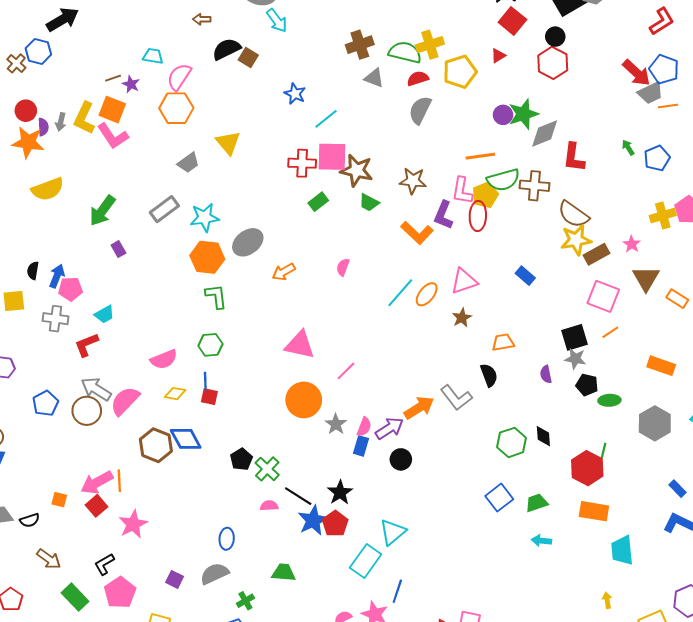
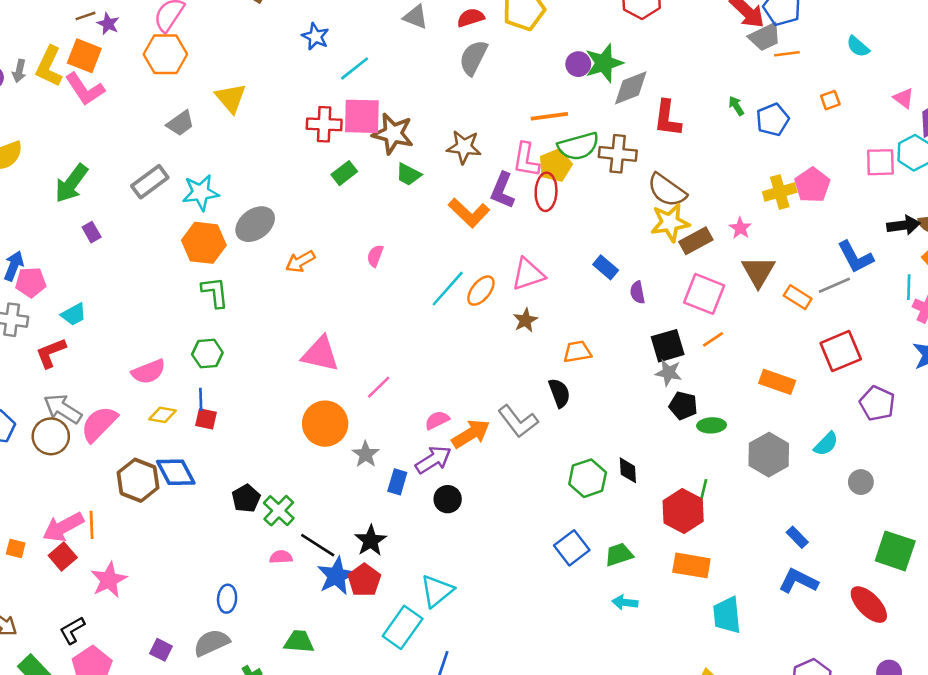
purple semicircle: (546, 374) -> (637, 292), moved
pink semicircle: (364, 427) -> (437, 420), moved, turned -138

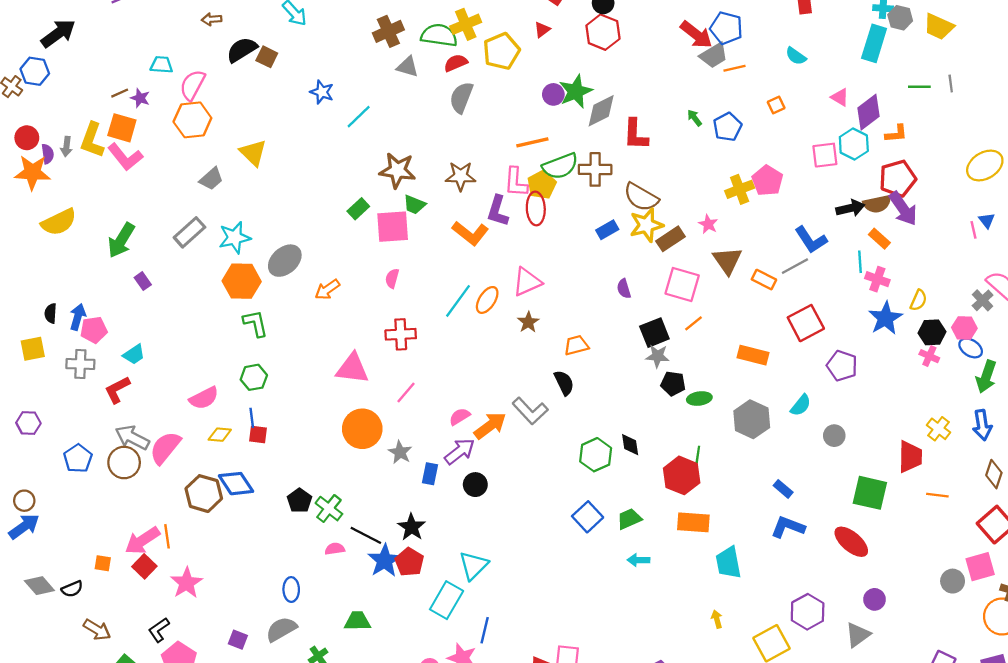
pink square: (362, 116) -> (393, 227), moved
red cross: (324, 124) -> (401, 334), moved
blue rectangle: (606, 267) -> (607, 230), moved, turned -65

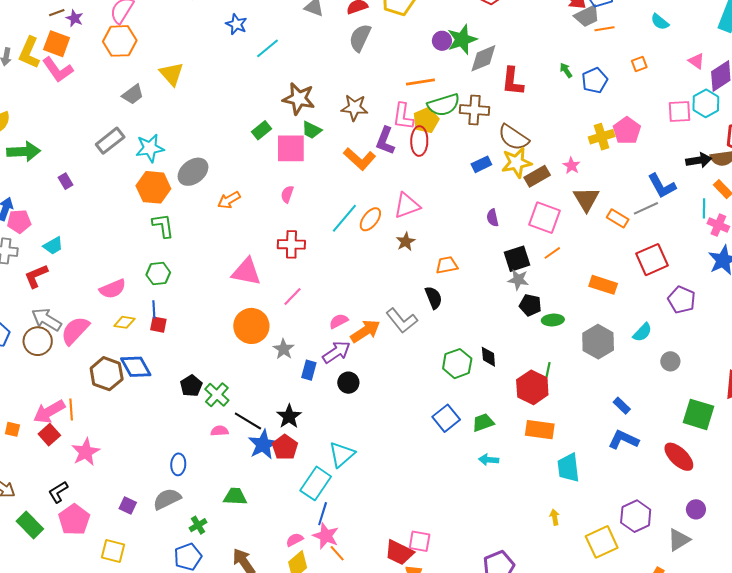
green arrow: (121, 240) -> (24, 152), moved, turned -128
blue line: (485, 630) -> (323, 514), moved

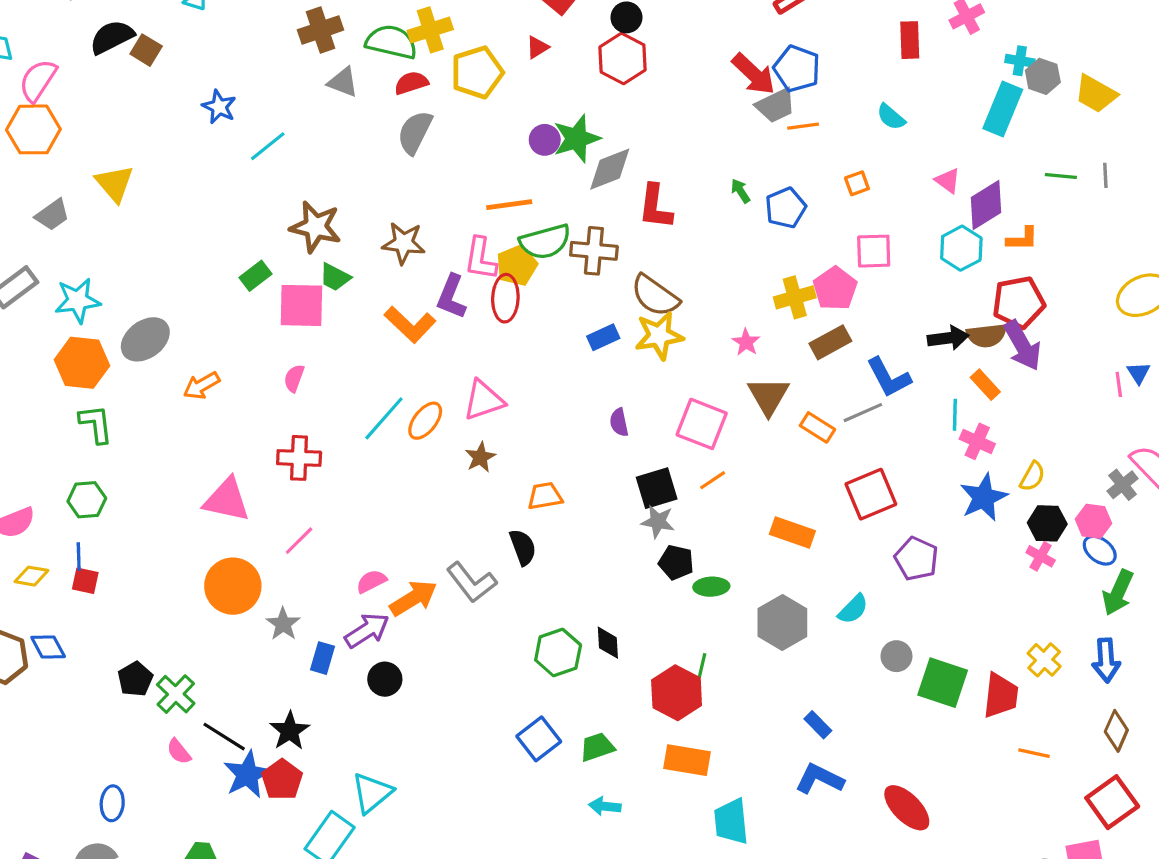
pink square: (680, 112) -> (874, 251), moved
brown rectangle: (537, 176) -> (830, 342), moved
blue diamond: (136, 367) -> (48, 647), size x0.7
green square: (698, 414) -> (943, 683), moved
pink semicircle: (220, 431) -> (179, 751), turned -126

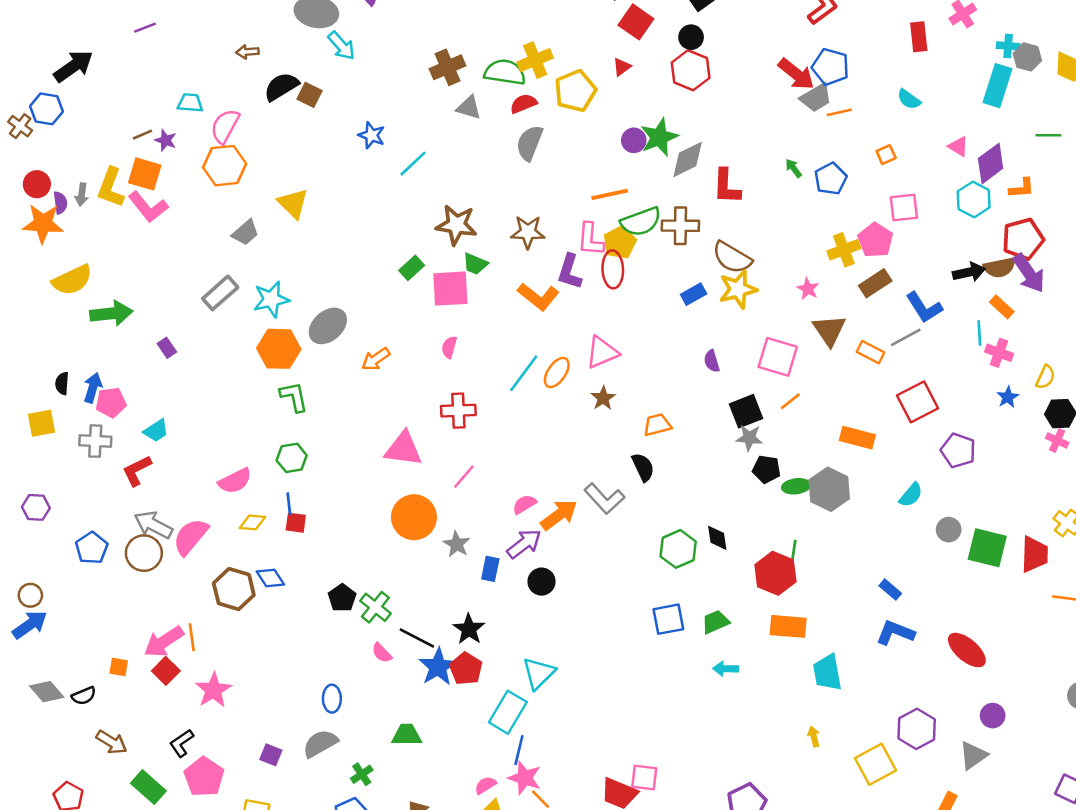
blue star: (984, 497) -> (1008, 397), size x0.6
gray hexagon: (782, 623) -> (829, 489), moved
blue square: (539, 739) -> (668, 619), turned 32

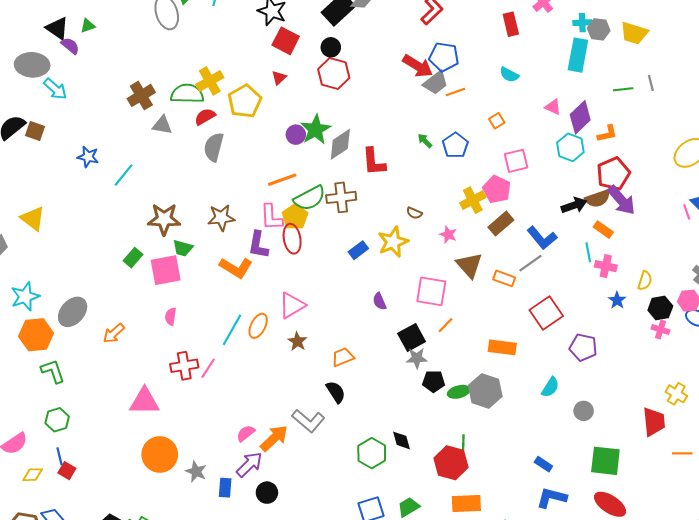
brown semicircle: (732, 258) -> (414, 213), moved, size x0.5
pink line: (464, 477) -> (208, 368), moved
red square: (296, 523) -> (67, 471), turned 30
green square: (987, 548) -> (605, 461), moved

